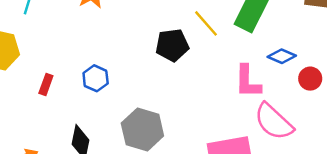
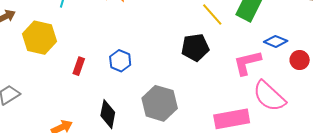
black pentagon: (172, 45) -> (195, 47), moved
pink L-shape: (248, 81) -> (247, 63), turned 76

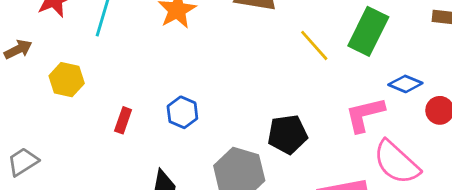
yellow hexagon: (39, 38) -> (67, 80), size x0.7
black pentagon: (195, 47) -> (287, 134), moved

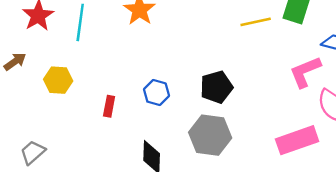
yellow line: (314, 45) -> (256, 22), turned -52
black pentagon: (287, 134) -> (216, 87), moved

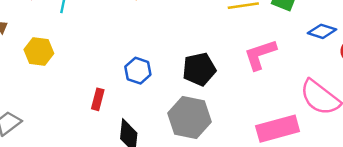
pink L-shape: (305, 72) -> (260, 54), moved
red rectangle: (109, 106) -> (98, 99), moved

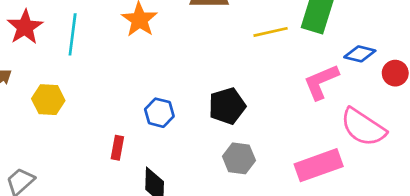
pink L-shape: (260, 54) -> (321, 82), moved
gray hexagon: (190, 118) -> (239, 158), moved, size x0.7

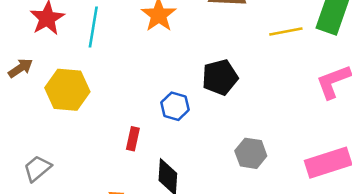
yellow hexagon: (48, 100) -> (67, 90), size x1.4
black pentagon: (227, 106) -> (220, 77), moved

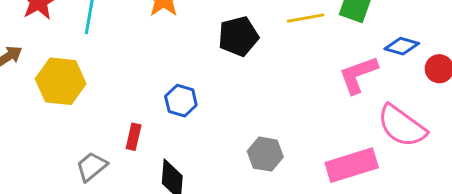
black pentagon: (220, 77) -> (238, 36), moved
gray trapezoid: (37, 168) -> (92, 167), moved

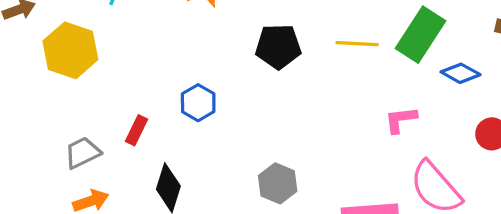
blue diamond: (402, 46) -> (461, 73), moved
pink L-shape: (358, 75) -> (401, 120), size x0.7

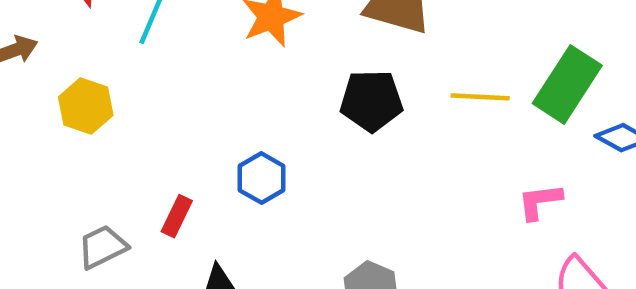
yellow hexagon: (70, 50) -> (86, 106), size x0.7

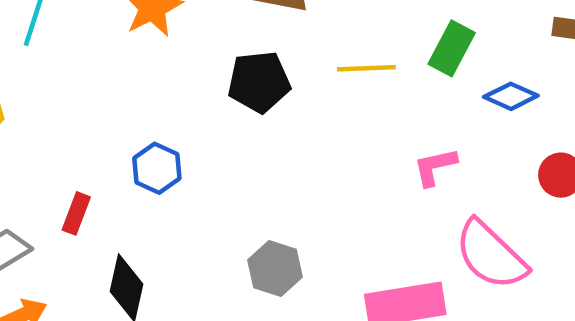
green rectangle: (567, 84) -> (452, 48), size x0.7

